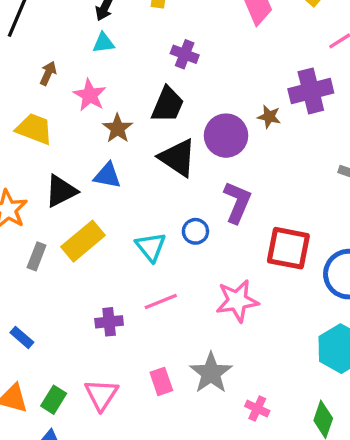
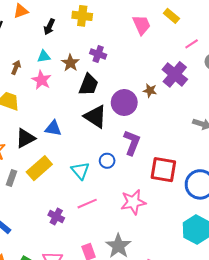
cyan triangle: (103, 43) -> (44, 56), moved
purple cross: (311, 91) -> (175, 74), turned -35
brown star: (117, 128) -> (70, 63), moved
purple cross: (109, 322) -> (56, 216), turned 35

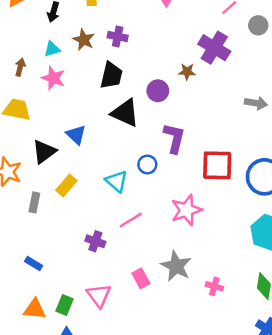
brown star: (70, 63) -> (84, 40), moved
purple circle: (124, 103) -> (158, 91), size x0.7
blue triangle: (53, 128) -> (76, 135), turned 42
yellow rectangle: (39, 168) -> (66, 185), size x0.7

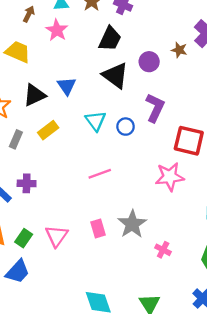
cyan triangle: (117, 181) -> (96, 121), moved
pink star: (186, 210) -> (170, 177), moved
purple cross: (95, 241) -> (27, 183), moved, turned -30

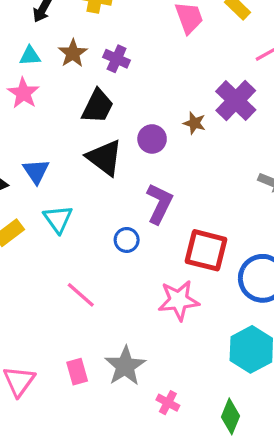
cyan triangle: (96, 121) -> (58, 219), moved
blue circle: (126, 127) -> (127, 240), moved
pink line: (100, 174) -> (81, 295), turned 60

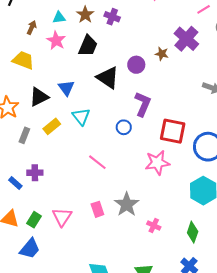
black trapezoid: (98, 106) -> (88, 46), moved

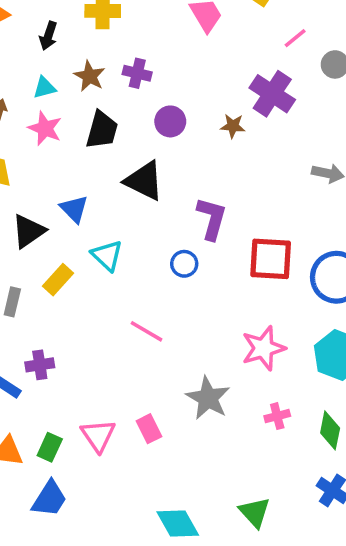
purple circle: (136, 65) -> (170, 121), moved
pink star: (157, 163) -> (263, 348), moved
pink rectangle: (97, 209) -> (149, 429), moved
pink cross: (154, 226) -> (277, 416), moved, turned -32

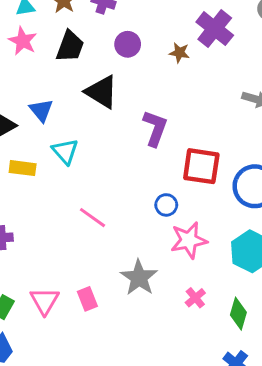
blue circle: (184, 264) -> (166, 205), moved
yellow rectangle: (58, 280) -> (23, 168), turned 50
pink cross: (277, 416) -> (195, 298), turned -30

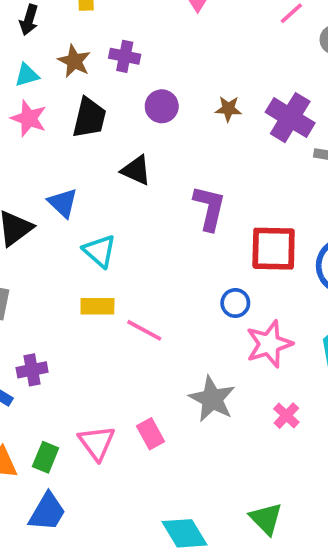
purple cross: (215, 29) -> (290, 118), moved
black triangle: (102, 92) -> (136, 170), size x0.7
yellow rectangle: (23, 168) -> (97, 306), moved

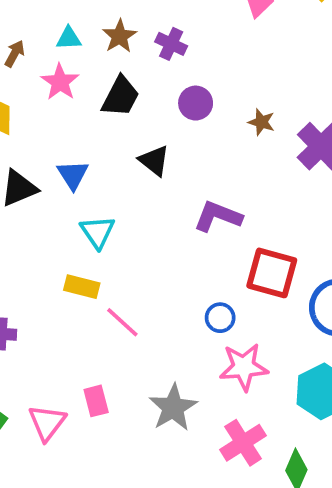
purple L-shape: (209, 208) -> (218, 216), turned -96
pink cross: (286, 416) -> (243, 443), size x1.6
pink rectangle: (150, 434) -> (96, 401), moved

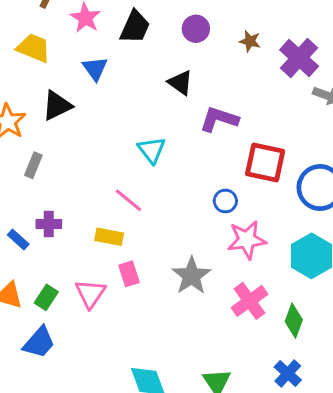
black triangle: (154, 161) -> (180, 83), moved
blue triangle: (73, 175) -> (95, 69), moved
cyan triangle: (98, 232) -> (152, 150), moved
yellow rectangle: (82, 287) -> (109, 237), moved
pink line: (122, 322) -> (128, 200), moved

